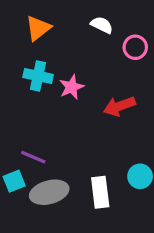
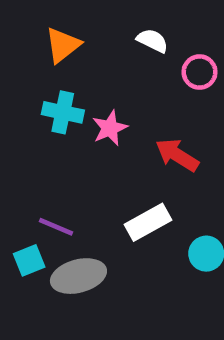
red arrow: (119, 106) -> (177, 155), turned 52
white rectangle: (100, 192) -> (148, 222), moved, turned 68

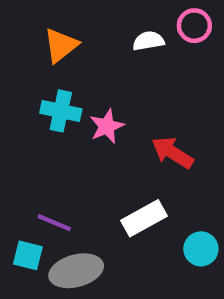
white semicircle: (152, 41) -> (148, 41), turned -36
pink circle: (200, 72) -> (194, 26), moved
cyan square: (29, 260) -> (28, 255), turned 36

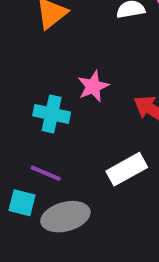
cyan cross: (61, 111) -> (52, 114), moved

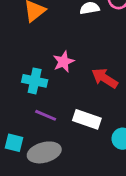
white rectangle: (127, 169) -> (87, 119), turned 48
purple line: (46, 173) -> (46, 115), moved

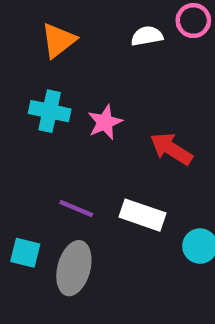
cyan cross: (35, 81) -> (50, 111), moved
gray ellipse: (44, 152) -> (74, 268), turned -60

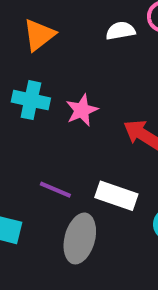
gray ellipse: (74, 268) -> (80, 238), moved

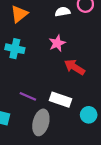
pink star: (82, 110) -> (57, 43), moved

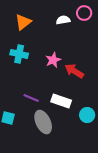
pink star: (57, 43) -> (53, 60), moved
gray ellipse: (41, 122) -> (43, 122), turned -40

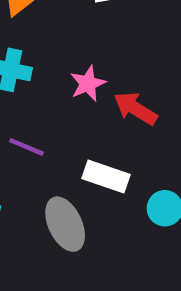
purple line: (31, 98) -> (27, 147), moved

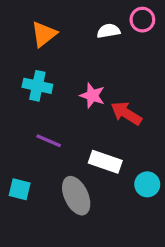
pink star: (88, 83) -> (92, 96), turned -30

